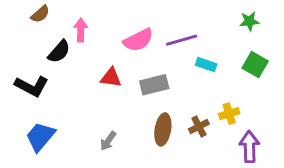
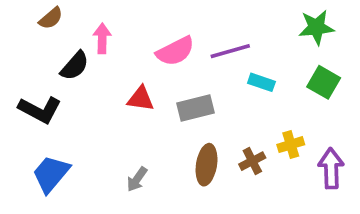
green star: (249, 21) -> (316, 27), size x1.4
purple arrow: (249, 147) -> (331, 168), moved

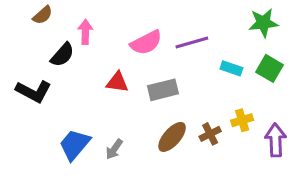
cyan rectangle: (261, 82) -> (231, 68), moved
brown ellipse: (207, 165) -> (172, 137), turned 32
blue trapezoid: (51, 174) -> (75, 145), moved

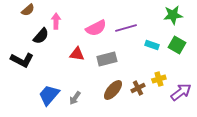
purple arrow: (276, 140) -> (181, 92), turned 55

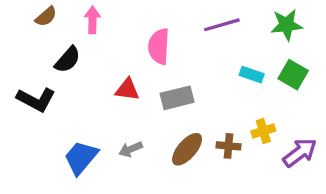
pink arrow: (56, 21) -> (92, 20), moved
pink semicircle: (96, 28) -> (159, 46), turned 120
purple line: (126, 28) -> (222, 25), moved
brown cross: (138, 88) -> (228, 146), turned 32
gray arrow: (75, 98) -> (131, 149), moved, turned 32

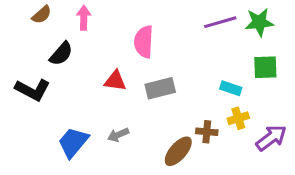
purple line: (222, 25) -> (220, 22), moved
cyan rectangle: (252, 75) -> (231, 88), moved
green square: (293, 75) -> (265, 67), turned -32
brown ellipse: (187, 149) -> (178, 151), moved

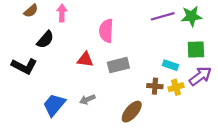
brown cross: (207, 132) -> (155, 86), moved
purple arrow: (271, 138) -> (200, 76), moved

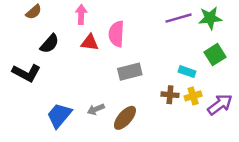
pink arrow: (62, 13) -> (81, 14), moved
green square: (196, 50) -> (215, 55), turned -30
red triangle: (85, 60) -> (90, 42), moved
purple arrow: (200, 76) -> (220, 104), moved
brown ellipse: (132, 112) -> (125, 118), moved

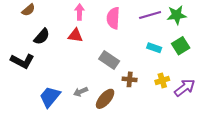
pink arrow: (81, 14) -> (80, 12), moved
pink semicircle: (116, 34) -> (113, 18), moved
gray rectangle: (130, 72) -> (109, 60), turned 48
cyan rectangle: (187, 72) -> (154, 48), moved
brown cross: (170, 95) -> (130, 79), moved

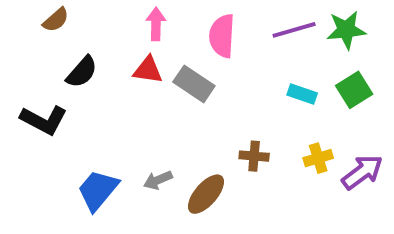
gray rectangle: (109, 60) -> (194, 84), moved

